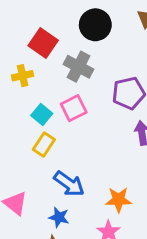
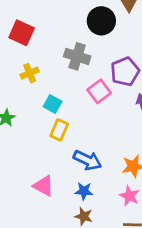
black circle: (95, 25) -> (101, 21), moved
red square: (43, 43) -> (22, 33), moved
pink square: (74, 108) -> (99, 91), moved

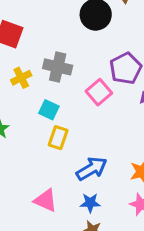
gray cross: (77, 56) -> (58, 67), moved
blue arrow: (87, 160) -> (92, 169), turned -52

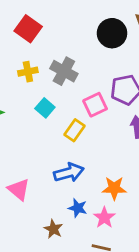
yellow rectangle: (58, 138) -> (74, 130), moved
blue star: (90, 203) -> (78, 208), moved

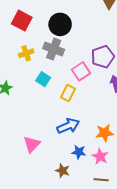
black circle: (112, 33) -> (60, 24), moved
pink triangle: (19, 190) -> (32, 144), turned 42

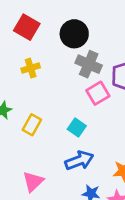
gray cross: (54, 49) -> (89, 64), moved
cyan square: (43, 79) -> (77, 127), moved
yellow rectangle: (68, 93) -> (32, 125), moved

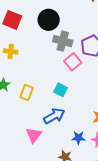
yellow cross: (31, 68) -> (11, 51), moved, turned 32
blue arrow: (79, 160) -> (54, 116), moved

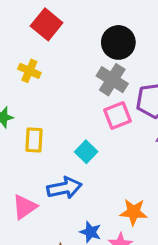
black circle: (49, 20) -> (118, 42), moved
yellow rectangle: (27, 93) -> (34, 140), turned -35

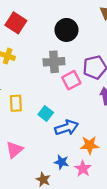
gray cross: (112, 80) -> (54, 62), moved, turned -30
cyan square: (86, 152) -> (46, 113), moved
blue arrow: (64, 188) -> (67, 128), moved

